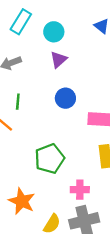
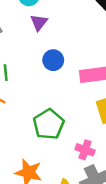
pink cross: (80, 190) -> (85, 150), turned 30

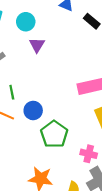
blue circle: (53, 60) -> (33, 110), moved

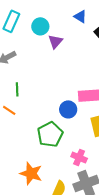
purple triangle: (37, 45) -> (55, 41), moved
blue circle: (33, 110) -> (68, 109), moved

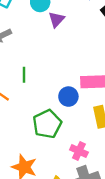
green line: (17, 89) -> (24, 75), moved

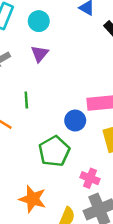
purple triangle: (56, 19) -> (40, 54), moved

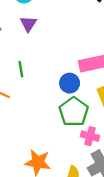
green pentagon: (54, 151) -> (74, 112), moved

